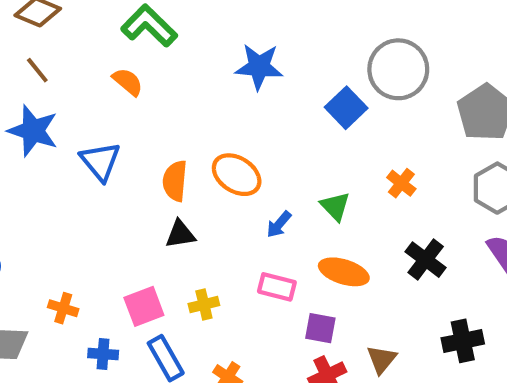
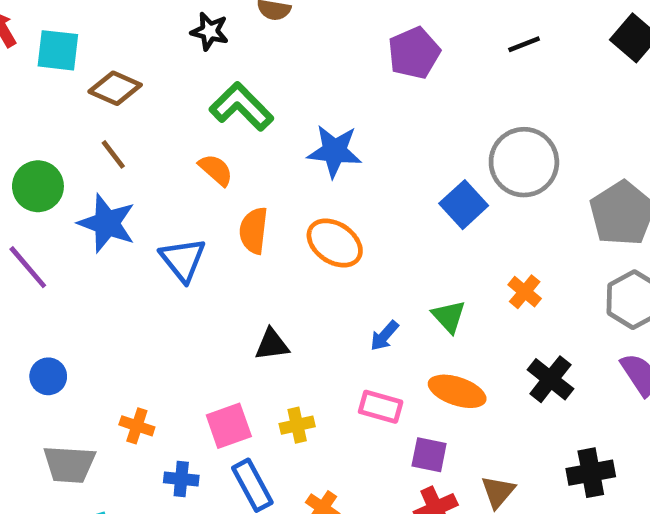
blue star: (259, 67) -> (335, 151), moved
orange ellipse: (237, 175) -> (335, 243), moved
orange semicircle: (175, 181) -> (254, 231), moved

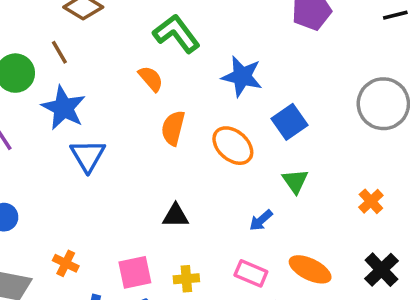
brown line: (113, 154) -> (59, 52), moved
blue square: (464, 205) -> (290, 122), moved
blue triangle: (183, 260) -> (88, 156), moved
green triangle: (449, 317) -> (295, 181), moved

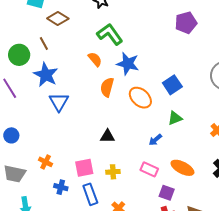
blue star: (242, 76) -> (128, 64), moved
green triangle: (295, 181) -> (175, 118), turned 42

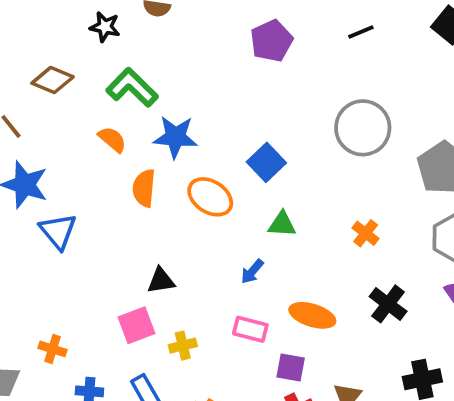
brown diamond: (58, 18) -> (53, 80), moved
green triangle: (175, 118) -> (282, 224), turned 35
pink square: (84, 168) -> (137, 325), moved

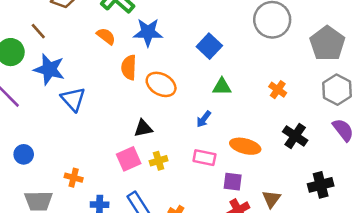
orange ellipse: (210, 197) -> (161, 84), moved
yellow cross: (183, 346) -> (159, 161), moved

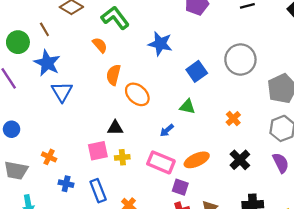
blue star: (148, 32) -> (160, 44), moved
blue square: (209, 46) -> (197, 71), moved
orange ellipse: (245, 146) -> (197, 160), turned -50
pink rectangle: (204, 158) -> (161, 162), size x1.4

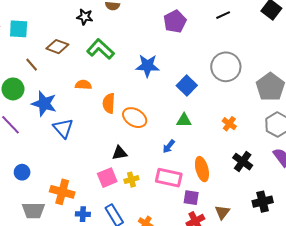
brown line: (44, 29) -> (32, 65), moved
orange semicircle: (100, 45) -> (83, 85), moved, turned -35
orange cross: (49, 157) -> (62, 192), size x1.6
orange ellipse: (197, 160) -> (202, 169), turned -70

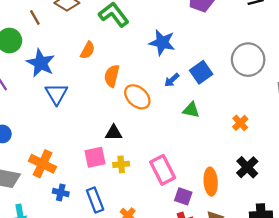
orange semicircle: (83, 85) -> (88, 50), turned 105
blue arrow: (169, 146) -> (172, 80), moved
orange ellipse: (202, 169) -> (211, 182), moved
pink rectangle: (169, 178) -> (163, 170), turned 40

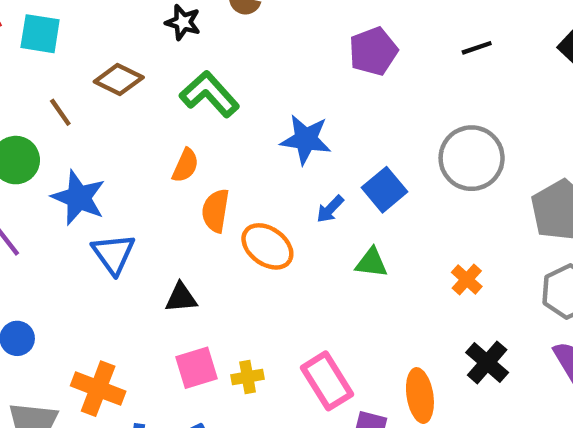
orange semicircle: (88, 50) -> (185, 165), moved
black triangle: (114, 133) -> (181, 298), moved

